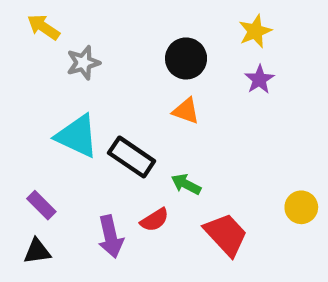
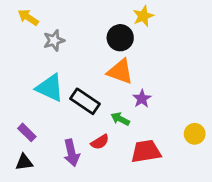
yellow star: (255, 31) -> (143, 16), moved
purple star: (259, 79) -> (142, 99), moved
orange triangle: (186, 111) -> (120, 72), size x1.5
red trapezoid: (226, 235) -> (146, 151), turned -56

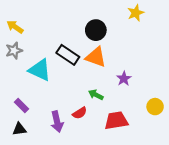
yellow star: (143, 16) -> (136, 13), moved
yellow arrow: (28, 17) -> (15, 27), moved
gray star: (54, 40) -> (14, 51), moved
purple star: (142, 99) -> (124, 79), moved
black rectangle: (85, 101) -> (68, 55), moved

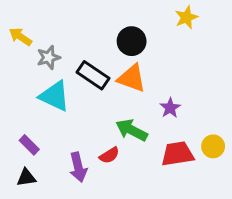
gray star: (14, 51) -> (49, 57), moved
green arrow: (96, 95) -> (132, 130), size x1.5
red trapezoid: (116, 121) -> (178, 154), moved

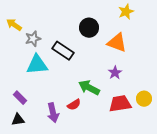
orange triangle: (132, 78) -> (117, 43), moved
cyan triangle: (54, 96) -> (37, 65), turned -30

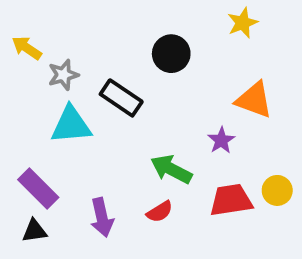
orange triangle: (117, 43) -> (254, 100), moved
purple rectangle: (20, 98) -> (38, 189), size x1.5
red semicircle: (74, 105) -> (160, 212), moved

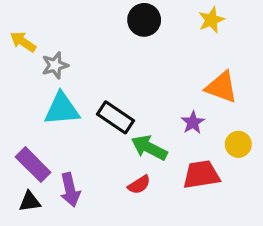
black circle: (171, 54) -> (144, 20), moved
black rectangle: (121, 98) -> (116, 117), moved
yellow circle: (277, 190) -> (238, 144), moved
purple arrow: (102, 217) -> (70, 190), moved

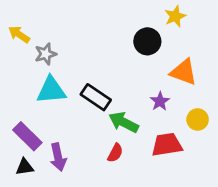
black circle: (144, 20) -> (147, 41), moved
red semicircle: (139, 185) -> (115, 153), turned -30

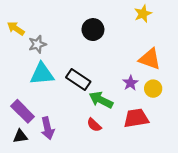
black circle: (147, 41) -> (93, 30), moved
yellow circle: (198, 119) -> (153, 89), moved
red semicircle: (115, 153) -> (94, 125), turned 105

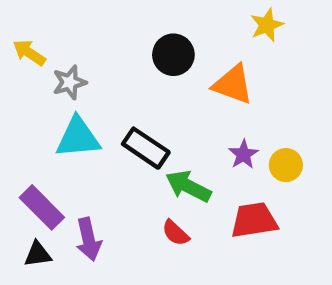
orange triangle: (150, 59) -> (233, 84), moved

